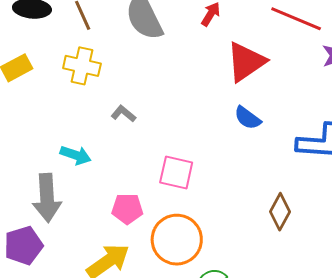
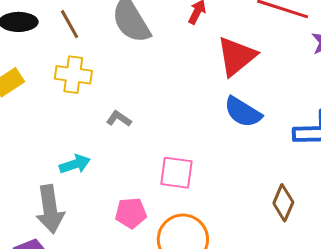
blue semicircle: (248, 118) -> (243, 112), size x1.4
cyan arrow: (76, 155) -> (75, 164), turned -32

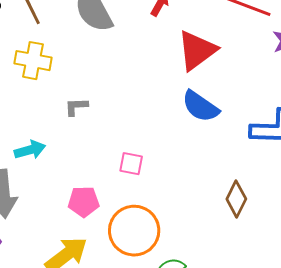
gray L-shape: (119, 119) -> (76, 107), turned -40
pink square: (176, 173) -> (131, 164), size x0.7

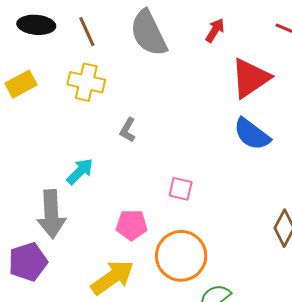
gray L-shape: (76, 107) -> (128, 130), turned -60
cyan arrow: (30, 150) -> (80, 171), turned -32

